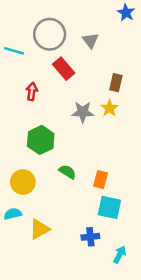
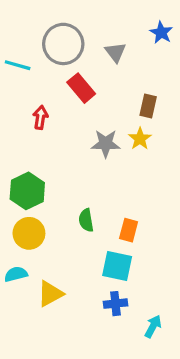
blue star: (126, 13) -> (161, 33), moved
green hexagon: (41, 140) -> (27, 191), moved
green semicircle: (67, 172) -> (86, 220), turned -132
cyan square: (109, 207) -> (117, 266), moved

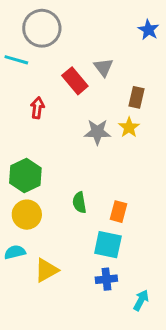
gray circle: (63, 44) -> (42, 28), moved
gray triangle: (115, 52) -> (103, 67), moved

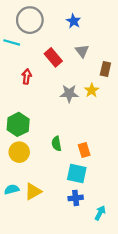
blue star: (149, 30) -> (73, 21), moved
gray triangle: (103, 67) -> (82, 51), moved
brown rectangle: (137, 97) -> (105, 69), moved
orange rectangle: (118, 212) -> (84, 150), turned -32
cyan semicircle: (15, 252) -> (12, 189), moved

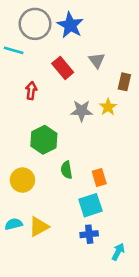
blue star: (73, 21) -> (70, 25), moved, size x1.5
green hexagon: (18, 124) -> (44, 140), moved
cyan square: (77, 173) -> (90, 205), turned -30

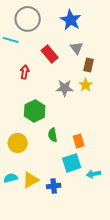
blue star: (70, 25) -> (71, 20), moved
brown rectangle: (124, 82) -> (89, 65), moved
blue cross: (89, 234) -> (54, 186), moved
cyan arrow: (118, 252) -> (94, 174), moved, turned -128

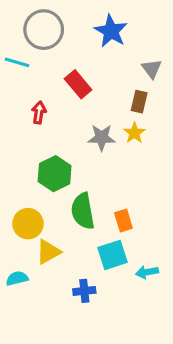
gray triangle: (77, 48) -> (152, 69), moved
green semicircle: (53, 135) -> (83, 211), size x1.6
yellow triangle: (31, 180) -> (48, 252), moved

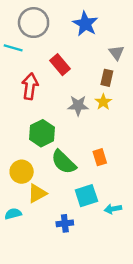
red arrow: (39, 112) -> (30, 86), size x1.5
green semicircle: (83, 211) -> (64, 162), turned -36
orange rectangle: (123, 220) -> (100, 157), moved

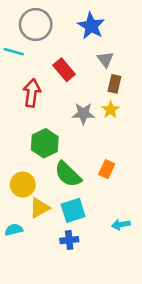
gray triangle: (117, 53) -> (105, 59), moved
orange rectangle: (100, 157) -> (107, 169), turned 42
cyan square: (86, 196) -> (73, 210), moved

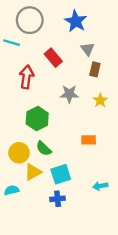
yellow star: (111, 110) -> (100, 100), moved
orange rectangle: (107, 169) -> (89, 140), turned 64
green semicircle: (68, 174) -> (44, 148), moved, size x0.7

